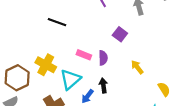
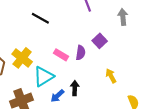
purple semicircle: (103, 58) -> (81, 53), moved

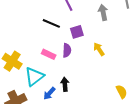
black line: (40, 18) -> (51, 23), moved
purple square: (100, 41) -> (77, 32), moved, turned 32
yellow arrow: (111, 76) -> (99, 49), moved

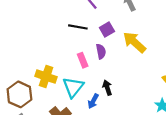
yellow arrow: (99, 49) -> (134, 42), size x1.6
pink rectangle: (49, 54) -> (83, 60), turned 56

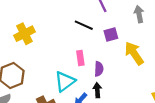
purple semicircle: (101, 51) -> (99, 69), moved
yellow cross: (46, 77) -> (24, 34), moved, turned 30

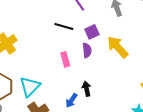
purple semicircle: (99, 69) -> (87, 50), moved
cyan triangle: (65, 81) -> (30, 87), moved

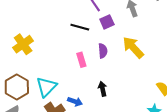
purple square: (92, 32) -> (107, 22), moved
blue arrow: (71, 100) -> (75, 102), moved, turned -104

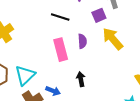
purple square: (107, 22) -> (99, 15), moved
pink rectangle: (81, 60) -> (61, 50), size x1.5

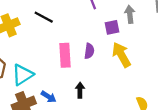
black line: (60, 17) -> (44, 17), moved

